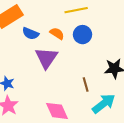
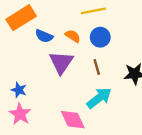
brown line: (86, 84) -> (97, 67), moved
cyan arrow: (104, 104) -> (99, 98), moved

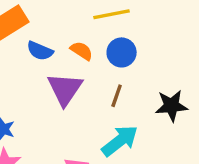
brown line: (97, 67) -> (117, 96), turned 35

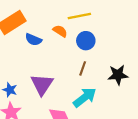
orange semicircle: (82, 51) -> (60, 31), moved
purple triangle: (65, 89) -> (42, 84), moved

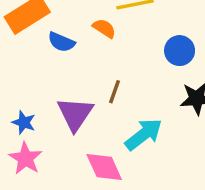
blue circle: (86, 41) -> (180, 51), moved
brown line: (83, 68) -> (114, 92), moved

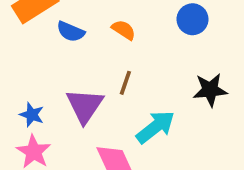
orange semicircle: (104, 28) -> (124, 30), moved
blue circle: (180, 51) -> (192, 19), moved

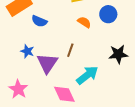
orange semicircle: (124, 30) -> (84, 22), moved
blue star: (32, 115) -> (27, 51), moved

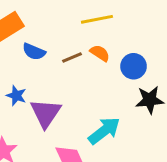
blue circle: (108, 14) -> (134, 66), moved
brown line: (70, 50) -> (72, 57), moved, turned 48

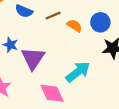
orange semicircle: (100, 53) -> (75, 26), moved

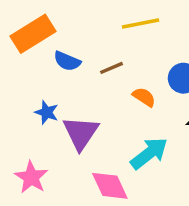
orange semicircle: (75, 26) -> (144, 97), moved

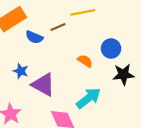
brown line: (112, 68) -> (58, 27), moved
purple triangle: (81, 133) -> (43, 85), turned -35

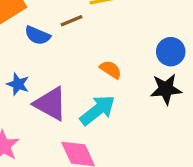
blue circle: (111, 48) -> (171, 52), moved
cyan arrow: (88, 98) -> (98, 110), moved

